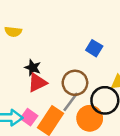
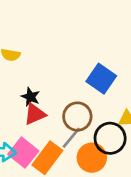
blue square: (94, 48) -> (101, 79), size x1.5
pink square: (29, 117) -> (23, 153), size x1.5

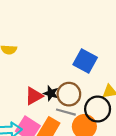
black star: (30, 97) -> (51, 93), moved
gray line: (71, 138) -> (66, 112), turned 72

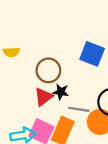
brown circle: (69, 94) -> (48, 70), moved

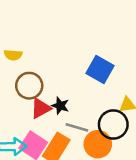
brown circle: (48, 70) -> (29, 86), moved

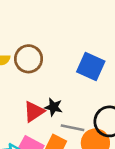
brown circle: (29, 86) -> (29, 59), moved

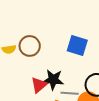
black star: (54, 107) -> (53, 80), size x1.5

